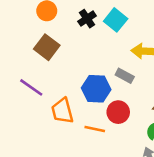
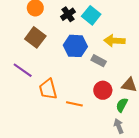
blue hexagon: (96, 89) -> (75, 46), moved
red circle: (118, 112) -> (103, 90), moved

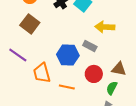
blue hexagon: (75, 46) -> (68, 55), moved

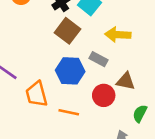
brown square: (30, 24) -> (68, 31), moved
brown triangle: (119, 69) -> (126, 81), moved
green semicircle: (112, 88) -> (140, 113), moved

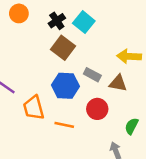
yellow arrow: (118, 35) -> (129, 56), moved
brown triangle: (126, 81) -> (118, 83), moved

